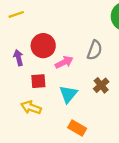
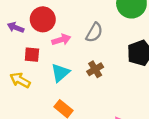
purple arrow: (18, 58) -> (16, 27), turned -63

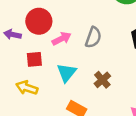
gray semicircle: (94, 32) -> (93, 37), moved
brown cross: (95, 69) -> (102, 80), moved

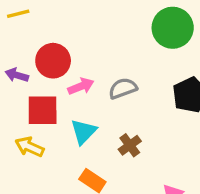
gray semicircle: (93, 37) -> (123, 88), turned -135
red square: (34, 59) -> (43, 110), size x1.5

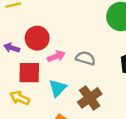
gray semicircle: (123, 88) -> (86, 58), turned 36
brown cross: (130, 145) -> (90, 98), size x1.5

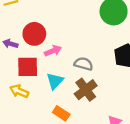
gray semicircle: (86, 58) -> (84, 64), moved

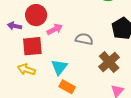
cyan triangle: (55, 81) -> (59, 67), moved
brown cross: (86, 90) -> (109, 62), moved

